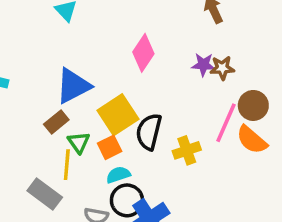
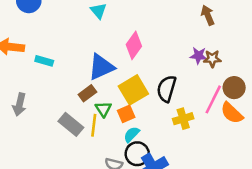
pink diamond: (143, 53) -> (134, 45), moved
black semicircle: (149, 132) -> (167, 89), moved
cyan semicircle: (118, 175) -> (132, 134), turned -30
gray rectangle: (45, 194) -> (71, 124), moved

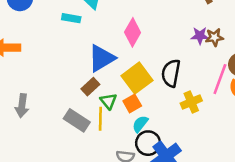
cyan rectangle: (44, 61) -> (71, 18), moved

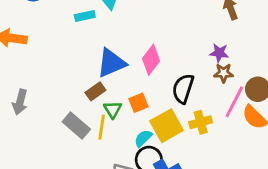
cyan rectangle: (71, 18) -> (85, 16), turned -30
pink diamond: (133, 32) -> (151, 60), moved
brown star: (214, 37) -> (224, 73), moved
yellow square: (137, 78) -> (167, 126), moved
orange square: (132, 103) -> (138, 103), moved

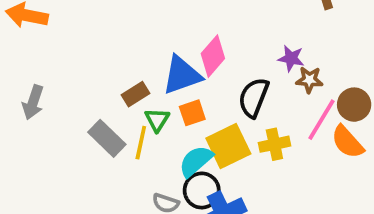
purple star: (219, 53) -> (291, 58), moved
blue triangle: (111, 63) -> (182, 75), moved
cyan semicircle: (143, 138) -> (196, 161), size x1.4

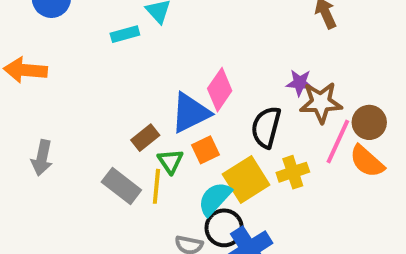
brown star: (309, 80) -> (321, 102), size x1.5

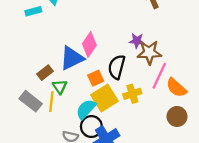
brown circle: (369, 122) -> (177, 116), moved
orange square: (205, 150) -> (96, 78), moved

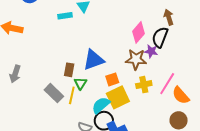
pink diamond: (89, 45) -> (138, 32), moved
brown star: (149, 52) -> (136, 59), moved
black semicircle: (117, 67) -> (160, 37), moved
brown rectangle: (45, 73) -> (69, 70), turned -48
yellow cross: (132, 94) -> (144, 85), moved

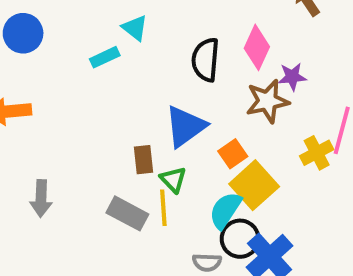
black semicircle: (160, 37) -> (206, 60), moved
yellow cross: (144, 85) -> (317, 153), moved

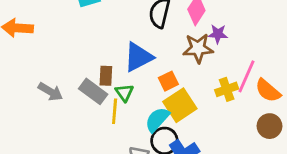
gray arrow: (41, 198) -> (50, 92), moved, turned -70
gray rectangle: (127, 213) -> (93, 91), moved

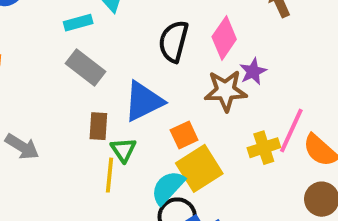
purple star: (218, 34) -> (253, 72), turned -30
gray rectangle: (93, 91) -> (85, 68), moved

